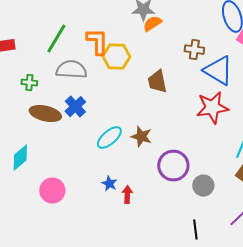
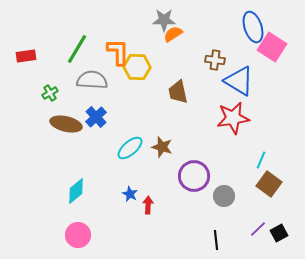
green cross: (29, 83) -> (50, 93), turned -35
cyan diamond: (20, 158) -> (76, 191), moved
pink circle: (52, 191) -> (78, 235), moved

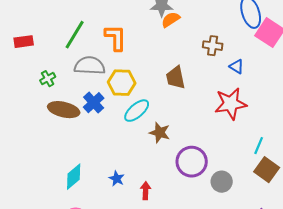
yellow hexagon: (137, 67) -> (122, 83), moved
blue triangle: (239, 81) -> (237, 67), size x0.5
cyan ellipse: (130, 148) -> (137, 111), moved
blue star: (130, 194) -> (117, 179), moved

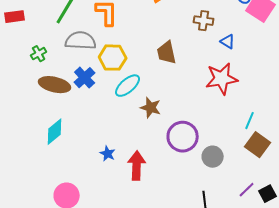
cyan diamond: (74, 177) -> (55, 132), moved
red arrow: (146, 191) -> (137, 166), size x1.6

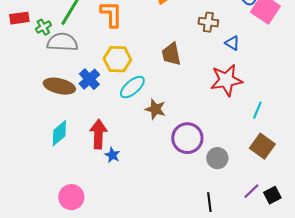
gray semicircle: (81, 41) -> (62, 42), moved
green cross: (39, 54) -> (43, 27), moved
cyan line: (250, 121) -> (257, 110), moved
red arrow: (137, 166) -> (98, 134), moved

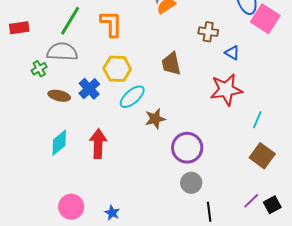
green cross: (43, 27) -> (39, 69), moved
brown ellipse: (59, 86) -> (59, 96), size x0.7
brown star: (155, 109) -> (155, 119), turned -30
blue star: (112, 155) -> (112, 213), moved
gray circle: (217, 158) -> (191, 183), moved

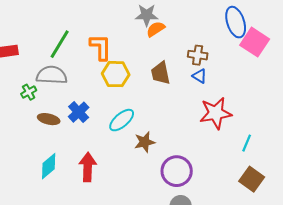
blue triangle: (232, 53) -> (200, 76), moved
brown trapezoid: (171, 64) -> (161, 73), moved
yellow hexagon: (117, 69) -> (116, 74), moved

